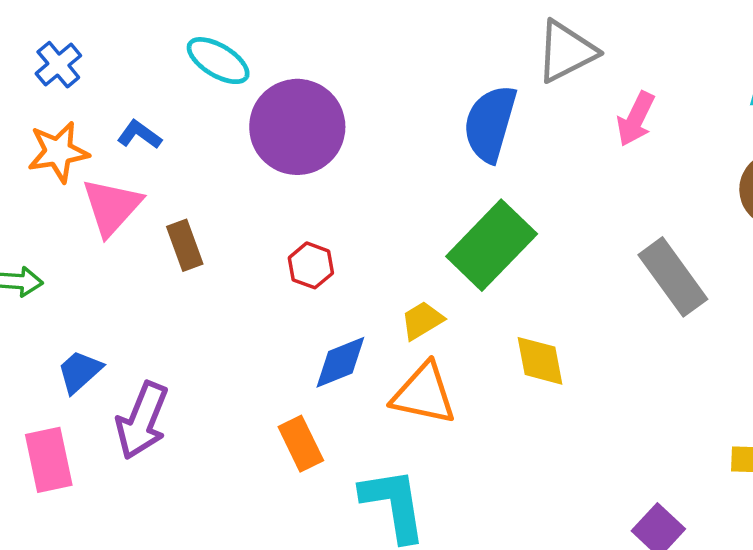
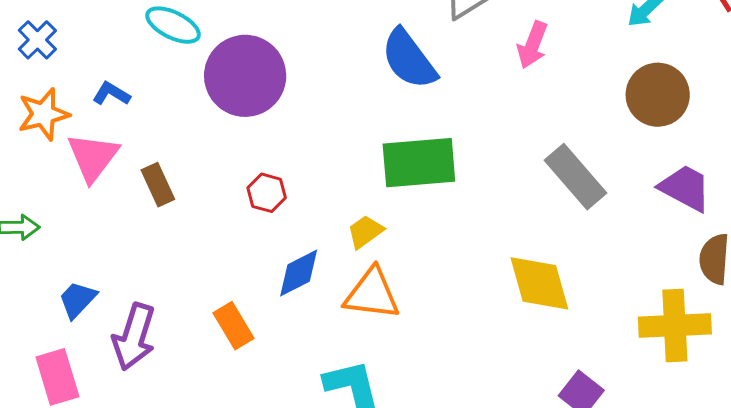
blue semicircle: (490, 123) -> (409, 59), turned -48
green rectangle: (492, 245) -> (419, 163), turned 46
yellow diamond: (540, 361) -> (539, 283), moved, size x1.4
orange rectangle: (301, 444) -> (234, 326), moved

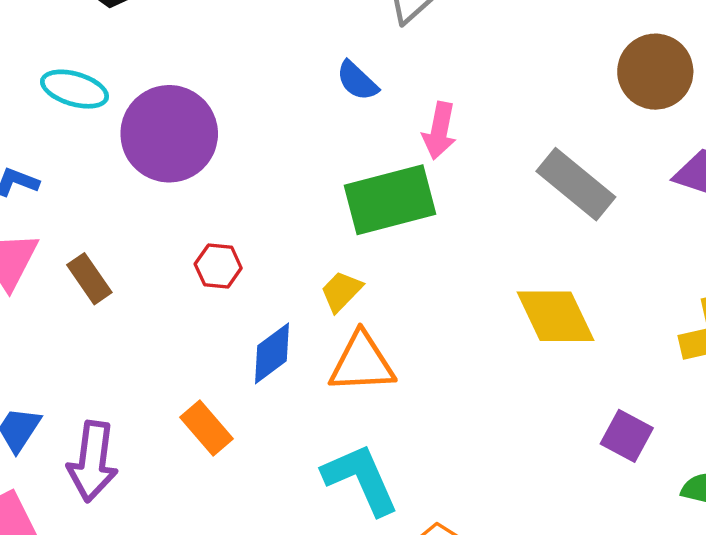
pink arrow: (533, 45) -> (439, 131), moved
blue semicircle: (409, 59) -> (357, 81), size x0.6

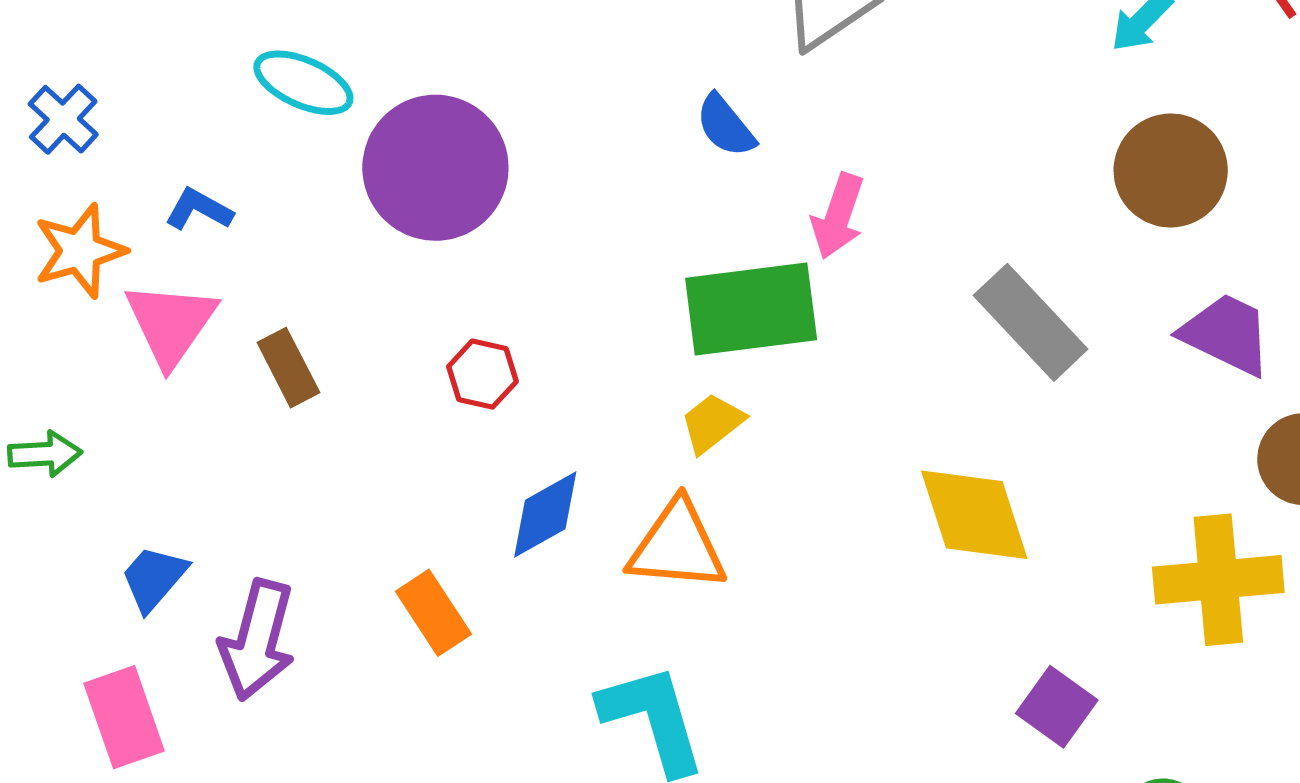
yellow trapezoid: (341, 291) -> (712, 423), moved

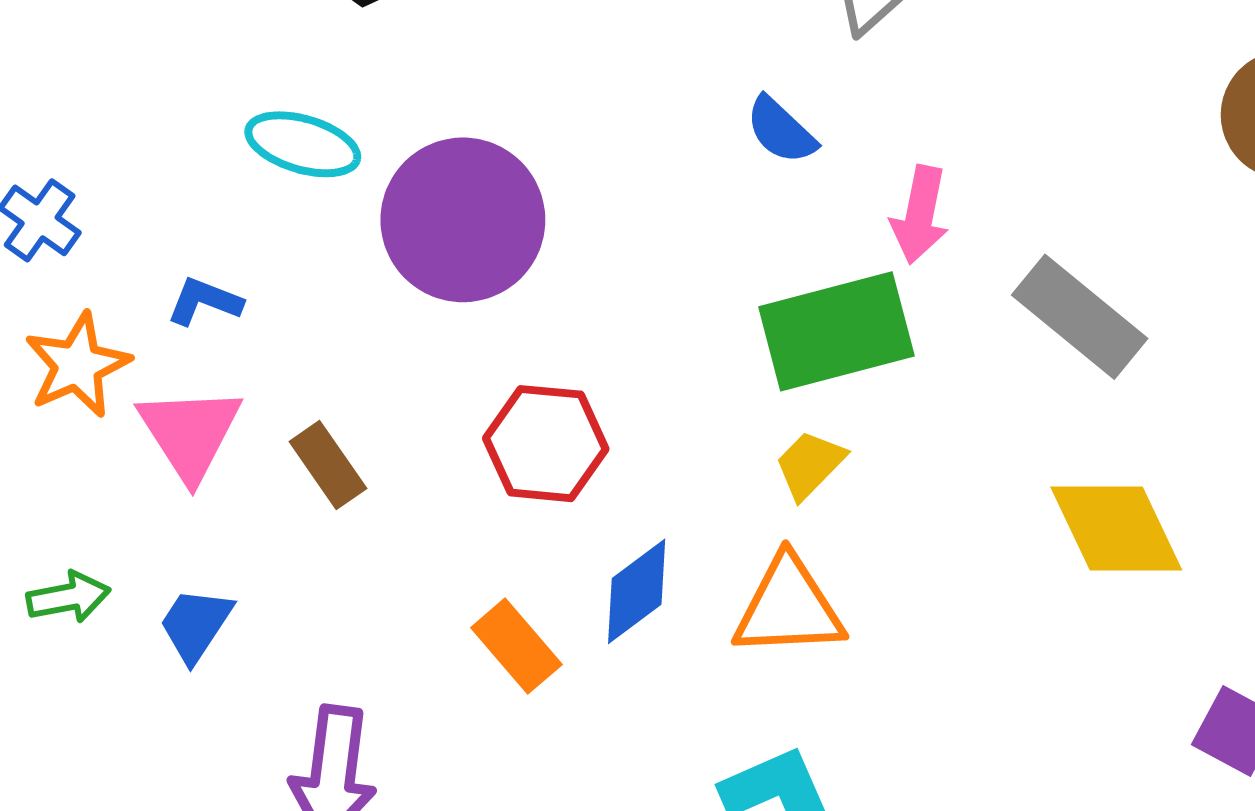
gray rectangle: (1031, 322) -> (1080, 317), moved
red hexagon: (482, 374) -> (546, 444), size x1.5
blue trapezoid: (154, 578) -> (196, 625), moved
orange rectangle: (433, 613) -> (516, 646), moved

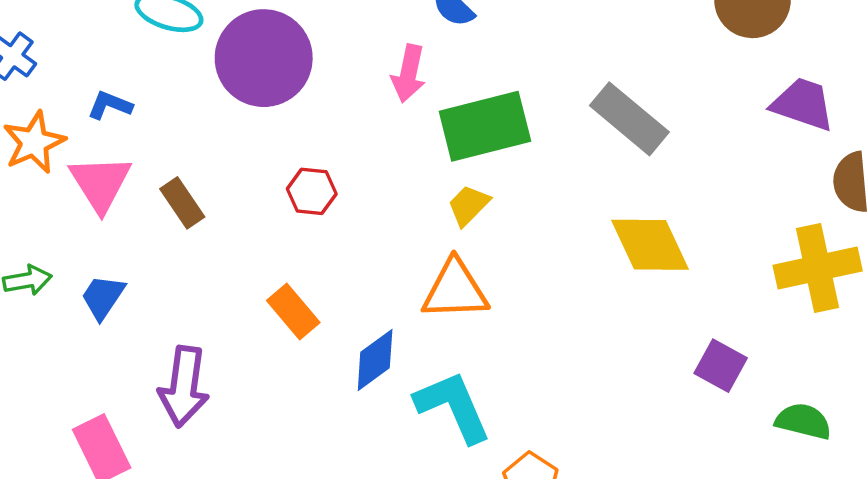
pink arrow: (920, 215) -> (409, 73), moved
red hexagon: (546, 444) -> (312, 191), size x0.7
blue diamond: (637, 591) -> (375, 360), moved

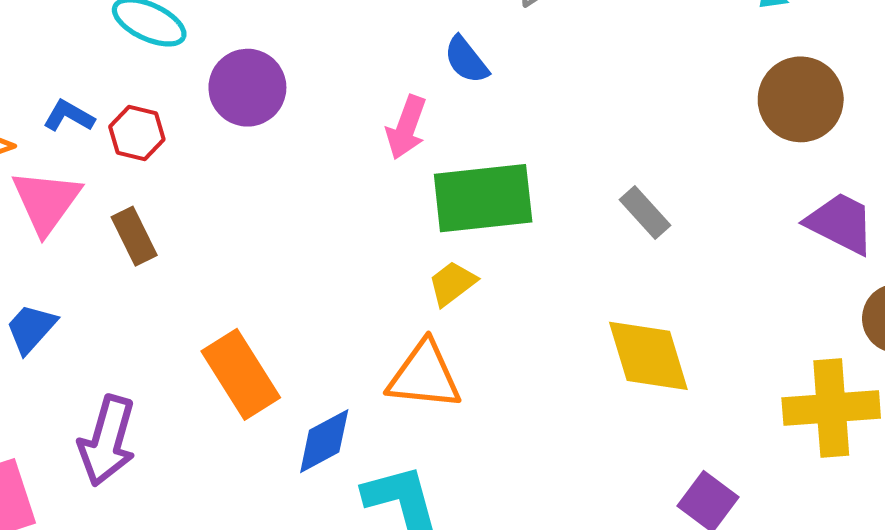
purple circle: (264, 58) -> (247, 88), size x0.7
gray rectangle: (629, 119) -> (645, 212), size x0.6
red hexagon: (312, 191) -> (137, 133), moved
orange rectangle: (293, 311) -> (241, 374), size x1.4

